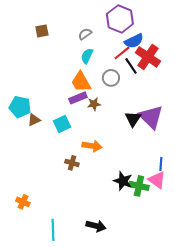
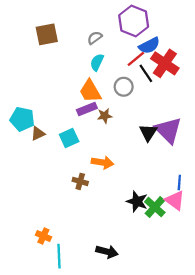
brown square: (42, 31) -> (47, 34), size x1.5
green cross: (139, 186) -> (155, 207), turned 30
orange cross: (23, 202) -> (43, 236), moved

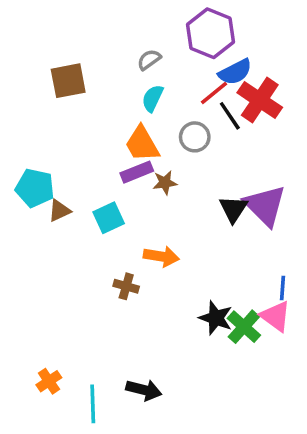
brown square: (47, 34) -> (68, 81), moved
orange cross: (43, 236) -> (49, 381), moved, turned 32
black arrow: (107, 252) -> (144, 390), moved

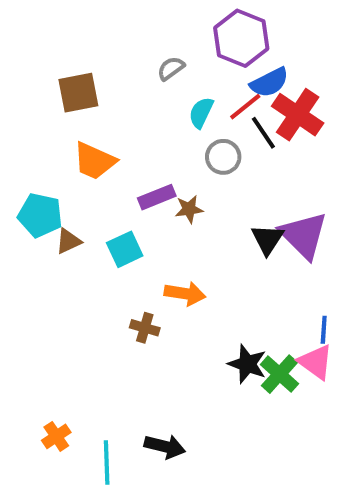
cyan semicircle: (153, 98) -> (201, 113), moved
orange trapezoid: (142, 144) -> (94, 161), moved, turned -36

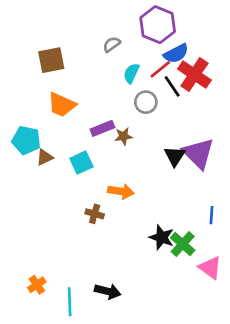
pink triangle: (316, 362) -> (210, 268), moved

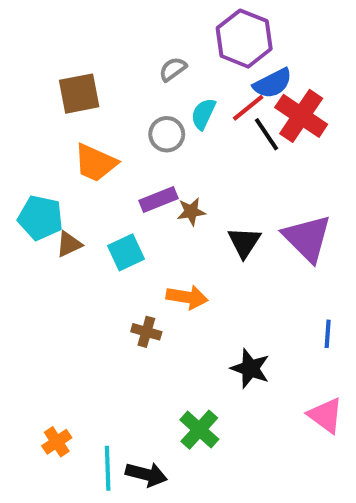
gray circle: (146, 102) -> (167, 134), moved
black triangle: (175, 156) -> (244, 242), moved
green cross: (183, 244) -> (199, 430), moved
black arrow: (108, 291) -> (146, 474), moved

